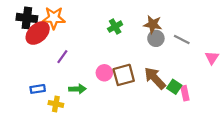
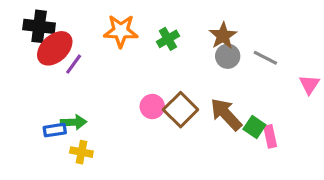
orange star: (54, 18) -> (121, 31), moved
brown star: (153, 24) -> (223, 36), turned 30
purple line: (62, 57) -> (74, 64), moved
brown square: (124, 75) -> (181, 110), turned -30
green arrow: (77, 89) -> (74, 122), moved

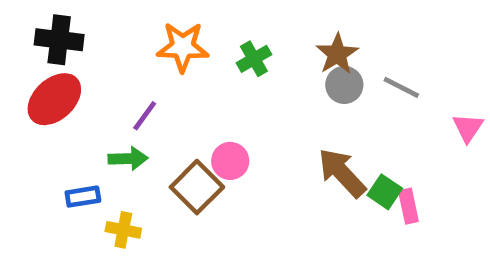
red ellipse: (55, 48) -> (54, 99), moved
purple line: (74, 64) -> (145, 116), moved
brown square: (181, 110) -> (197, 187), moved
green arrow: (74, 122) -> (128, 159), moved

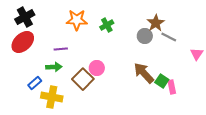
black cross: (59, 40) -> (25, 17), turned -36
brown star: (337, 54) -> (156, 23), moved
purple line: (145, 116) -> (61, 49), turned 48
blue rectangle: (83, 197) -> (35, 83), turned -32
yellow cross: (123, 230) -> (52, 97), size x1.5

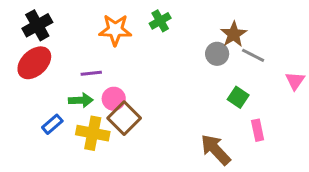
green cross: (107, 25) -> (160, 21), moved
pink circle: (97, 68) -> (114, 99), moved
brown arrow: (144, 73) -> (216, 150), moved
green square: (162, 81) -> (238, 97), moved
yellow cross: (52, 97) -> (93, 133), moved

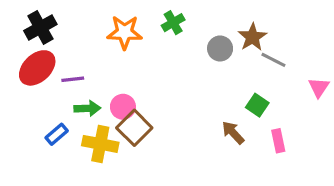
gray circle: (217, 54) -> (220, 48), moved
purple line: (91, 73) -> (73, 79), moved
brown arrow: (216, 150) -> (233, 133), moved, size x0.7

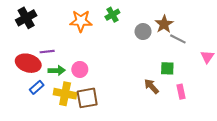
red ellipse: (37, 68) -> (28, 63), moved, turned 60
green square: (257, 105) -> (167, 68), turned -32
brown square: (134, 128) -> (87, 98), moved, turned 35

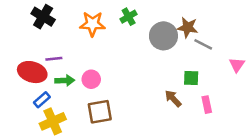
black cross: (26, 18) -> (43, 17), moved, turned -30
brown star: (164, 24) -> (188, 27), turned -30
gray circle: (143, 32) -> (163, 36), size x1.5
yellow cross: (65, 94) -> (53, 121), moved, turned -35

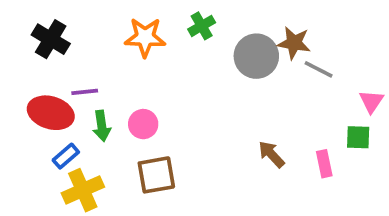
black cross: (43, 17) -> (51, 39), moved
green square: (191, 78) -> (358, 137), moved
green arrow: (65, 80) -> (102, 126), turned 84

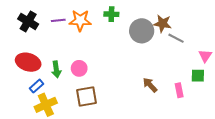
green cross: (202, 26) -> (111, 14), turned 32
purple line: (85, 92) -> (58, 20), moved

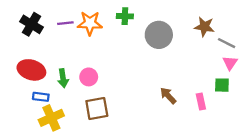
brown star: (162, 24) -> (204, 27), moved
gray line: (176, 38) -> (227, 43), moved
blue rectangle: (36, 86) -> (41, 97), turned 48

